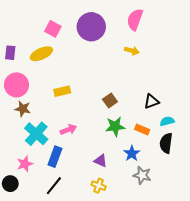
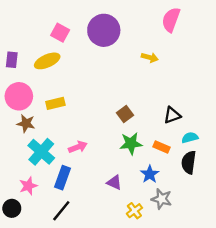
pink semicircle: (135, 19) -> (171, 20), moved
yellow rectangle: (62, 91) -> (55, 103), moved
yellow cross: (99, 186) -> (134, 211), moved, turned 32

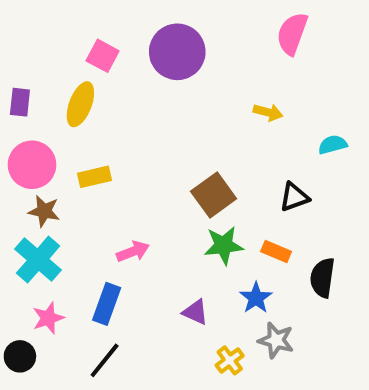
yellow arrow: (150, 57) -> (268, 112), moved
yellow ellipse: (47, 61) -> (80, 104), turned -45
brown square: (125, 114) -> (214, 195), size x1.5
cyan semicircle: (190, 138) -> (333, 145), moved
cyan cross: (41, 152) -> (38, 260), moved

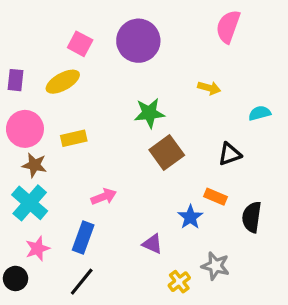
yellow ellipse: (80, 104) -> (63, 82), turned 40
green star: (224, 245) -> (149, 113), moved
blue star: (256, 298) -> (190, 217), moved

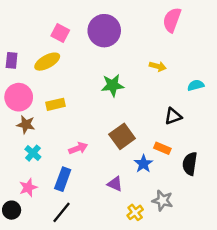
brown square: (167, 152) -> (122, 136), moved
cyan cross: (30, 203) -> (33, 153), moved, size x0.6

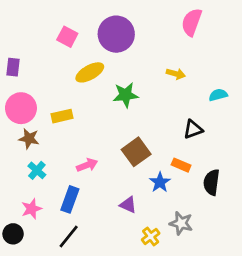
yellow ellipse: (47, 62) -> (90, 72), moved

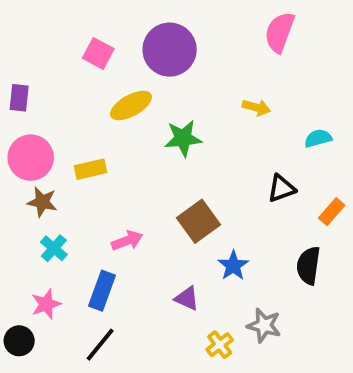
orange rectangle: (181, 165) -> (332, 212), moved, turned -72

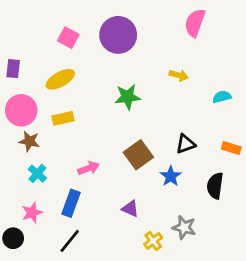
yellow ellipse: (131, 105) -> (60, 79), moved
black triangle: (281, 188) -> (185, 144), moved
orange rectangle: (332, 212) -> (231, 148), turned 66
blue star: (233, 266) -> (171, 176), moved

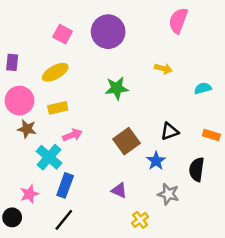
pink arrow: (89, 168) -> (72, 135), moved
cyan cross: (37, 174) -> (49, 157), moved, size x1.5
gray star: (184, 227) -> (168, 194), moved

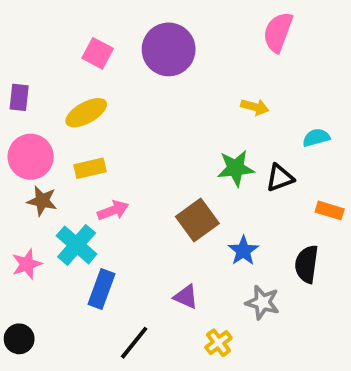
green star: (117, 88) -> (236, 168), moved
black triangle: (170, 131) -> (280, 178), moved
pink star: (29, 194) -> (27, 264), moved
black line: (64, 220) -> (134, 343), moved

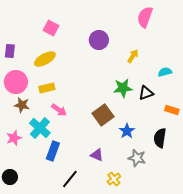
purple circle: (169, 49) -> (99, 40), moved, size x0.7
yellow arrow: (255, 107) -> (133, 56), turned -72
pink arrow: (113, 210) -> (59, 110), turned 56

